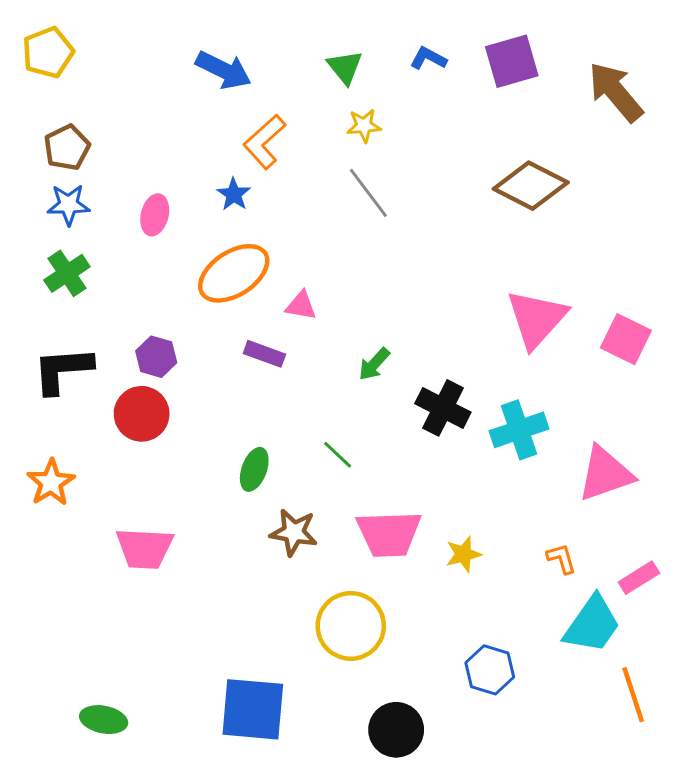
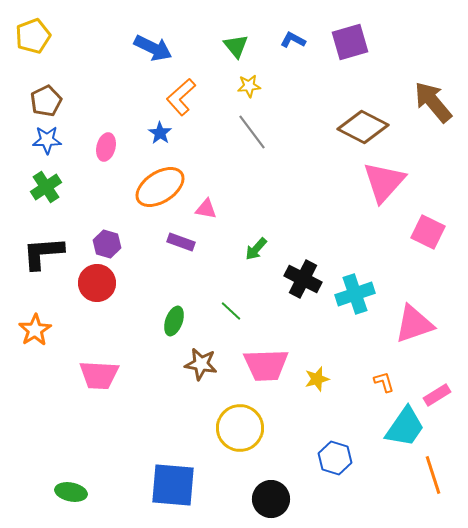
brown arrow: (616, 92) -> (433, 102), moved
pink triangle: (537, 319) -> (384, 182), moved

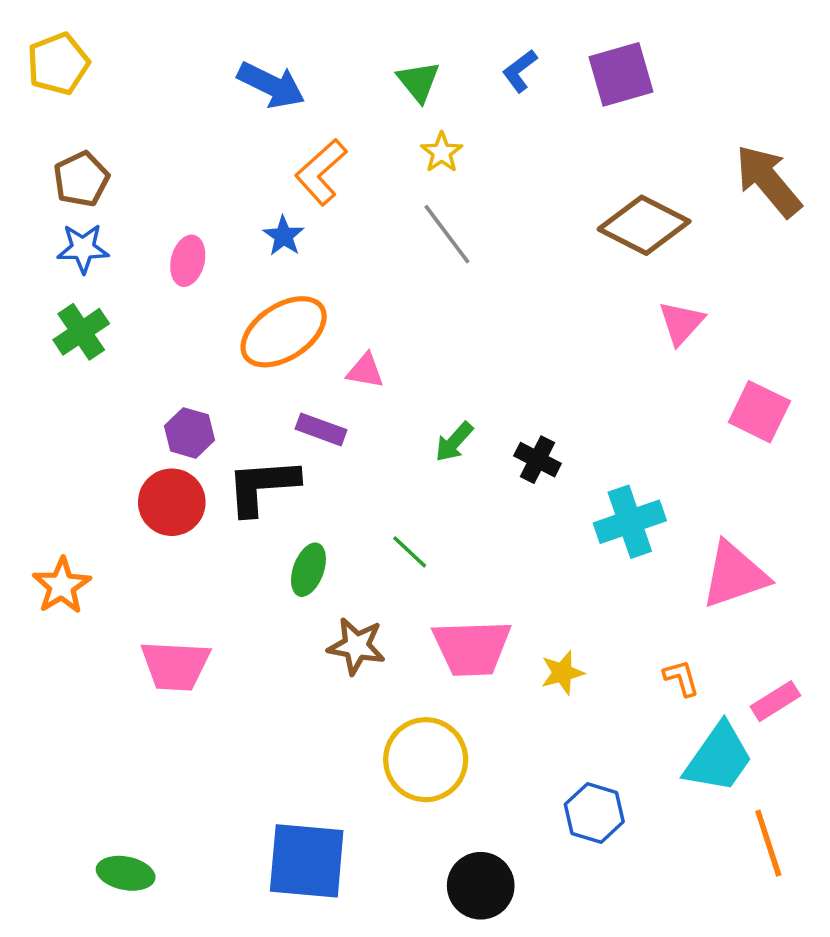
blue L-shape: (293, 40) -> (520, 71), turned -65
yellow star: (249, 86) -> (442, 152), turned -30
pink triangle: (384, 182) -> (681, 323), size x0.6
black L-shape: (43, 253) -> (262, 486), moved
black cross: (303, 279) -> (538, 460), moved, size x0.7

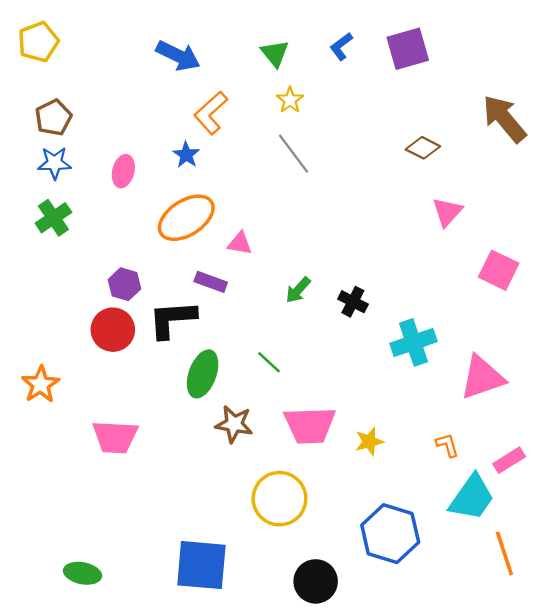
brown diamond: (644, 225) -> (423, 148), size x0.6
green ellipse: (308, 570) -> (203, 374), size x1.4
blue hexagon: (594, 813) -> (390, 534), size x1.5

